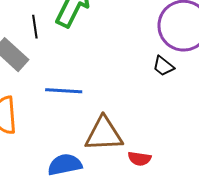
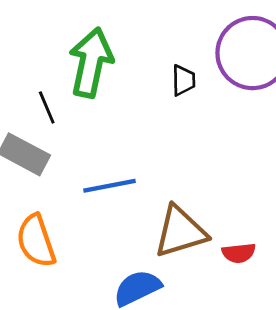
black trapezoid: (163, 66) -> (183, 80), moved, turned -115

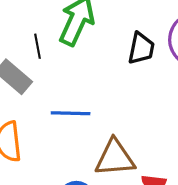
black trapezoid: (183, 80) -> (141, 48), size x1.4

